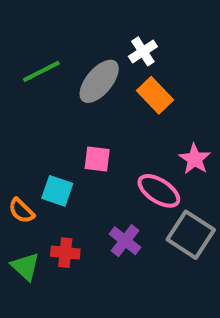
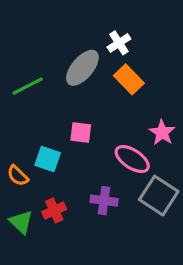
green line: (41, 71) -> (28, 86), moved
purple cross: (125, 241) -> (104, 201), turned -30
red cross: (65, 253) -> (54, 210), turned -30

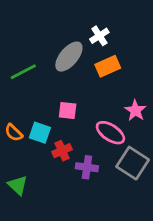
orange rectangle: (129, 79) -> (108, 66), turned -70
orange semicircle: (18, 176) -> (14, 133), moved
red cross: (54, 210) -> (62, 151), moved

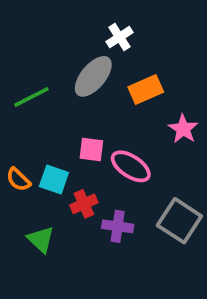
white cross: (99, 36) -> (120, 37), moved
pink star: (135, 110) -> (183, 129), moved
pink ellipse: (110, 133) -> (131, 166), moved
green triangle: (18, 185) -> (41, 239), moved

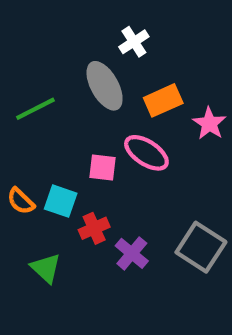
gray ellipse: (93, 76) -> (105, 86), turned -69
pink star: (183, 129) -> (209, 123), moved
pink ellipse: (131, 166) -> (146, 153), moved
purple cross: (118, 226) -> (132, 253), turned 32

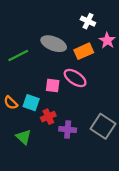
white cross: (134, 42) -> (88, 21), moved, turned -32
gray ellipse: (105, 86) -> (54, 44), turned -40
pink star: (209, 123) -> (107, 40), moved
purple cross: (132, 253) -> (68, 129), turned -35

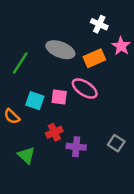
green line: (18, 55) -> (20, 63), turned -30
cyan square: (31, 103) -> (35, 101), moved
gray square: (103, 126) -> (116, 143), size x0.6

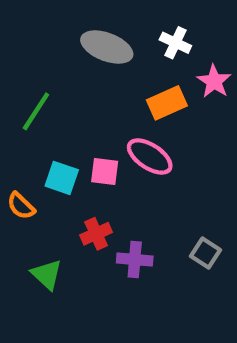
gray ellipse: (60, 50) -> (107, 47), moved

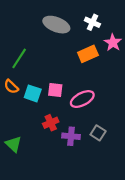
pink ellipse: (150, 156) -> (82, 99), moved, turned -60
orange semicircle: (21, 206) -> (11, 87), moved
gray square: (206, 253) -> (98, 133), moved
green triangle: (47, 275) -> (13, 144), moved

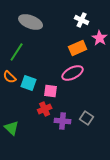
gray ellipse: (56, 25) -> (31, 22), moved
pink square: (55, 90) -> (51, 91), moved
pink ellipse: (82, 99) -> (73, 73), moved

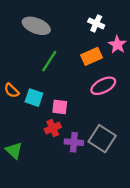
green line: (17, 52) -> (49, 61), moved
pink ellipse: (73, 73) -> (103, 86), moved
gray square: (87, 118) -> (102, 139), size x1.6

